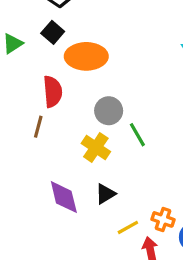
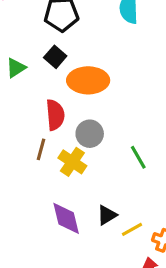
gray circle: (109, 111) -> (90, 134), moved
yellow cross: (96, 148) -> (72, 162), moved
yellow line: (128, 227) -> (132, 229), moved

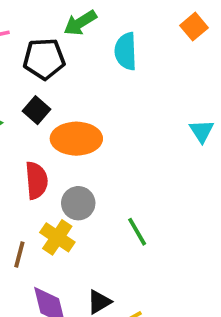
brown line: (41, 149) -> (19, 254), moved

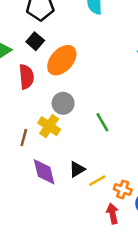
orange ellipse: (76, 139) -> (62, 60), turned -48
red semicircle: (36, 180) -> (26, 77), moved

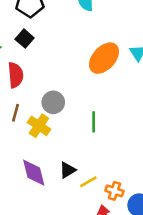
orange ellipse: (62, 60) -> (104, 58), moved
green line: (102, 122) -> (94, 122), turned 30
brown line: (24, 138) -> (15, 113), moved

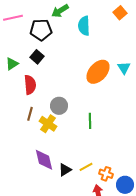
black triangle: (68, 170) -> (65, 170), moved

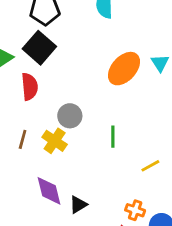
black square: (37, 57) -> (39, 48), size x1.6
brown line: (30, 114) -> (23, 139), moved
yellow line: (86, 167) -> (150, 166), moved

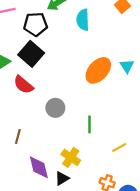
red semicircle: (30, 87) -> (23, 85), turned 135
brown line: (23, 139) -> (18, 136), moved
yellow cross: (55, 141) -> (71, 157), moved

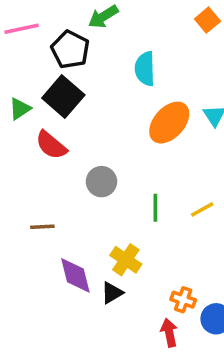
cyan semicircle: (83, 20) -> (145, 69), moved
black pentagon: (36, 24) -> (70, 50), turned 30
brown line: (18, 136) -> (42, 227), turned 72
yellow line: (119, 147) -> (202, 209), moved

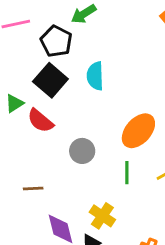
cyan semicircle: (145, 69) -> (95, 76), moved
green triangle: (20, 109) -> (14, 103), moved
orange ellipse: (169, 123) -> (138, 131), moved

